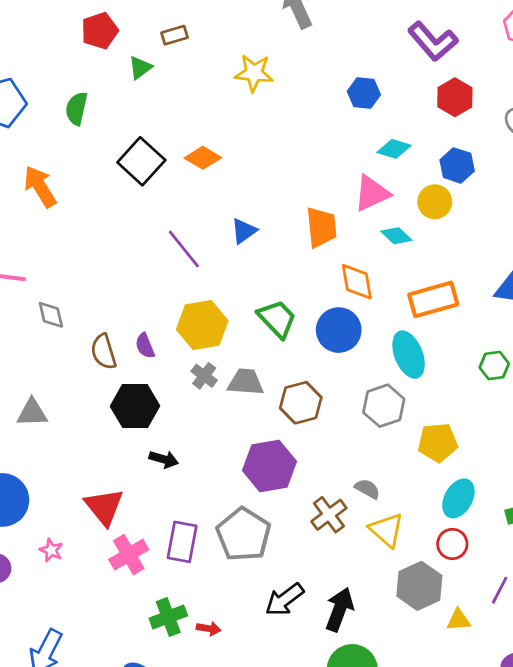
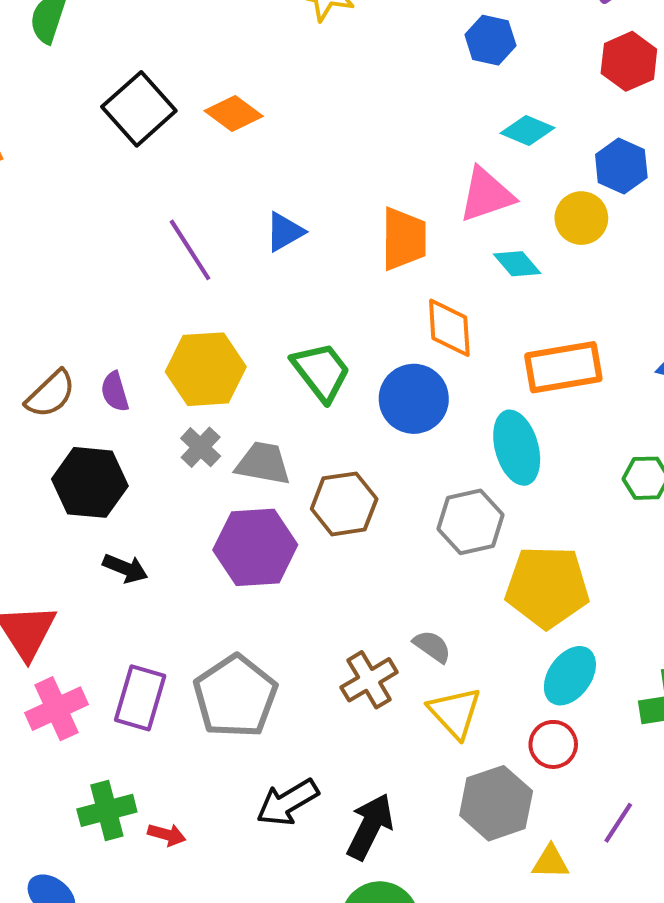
brown semicircle: (104, 352) -> (51, 394), turned -123
yellow pentagon: (438, 443) -> (547, 587), size x1.4
purple hexagon: (269, 466) -> (255, 547), moved

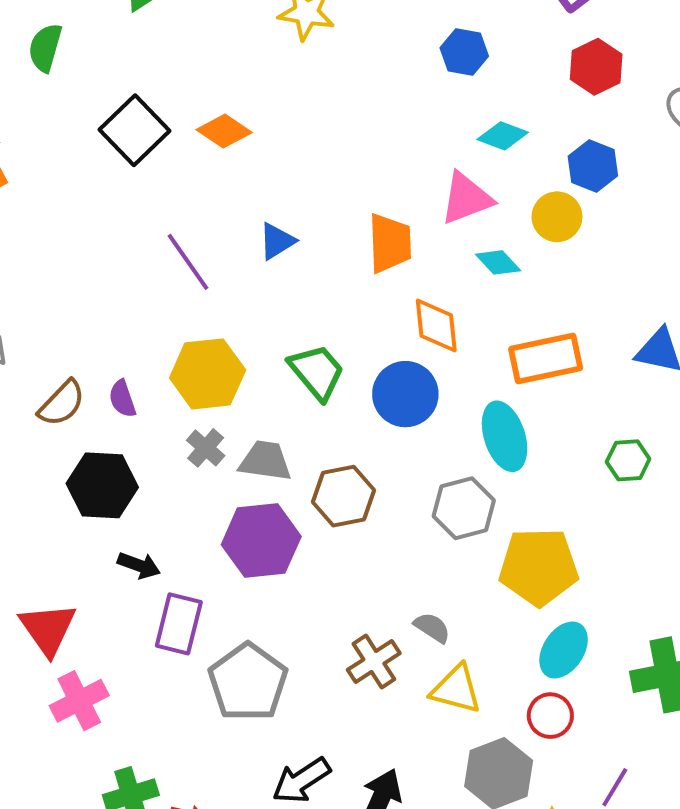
purple rectangle: (140, 698) -> (179, 624), moved
yellow triangle: (455, 713) -> (456, 689), turned -30

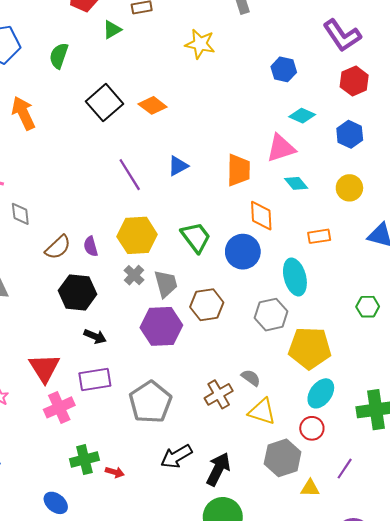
yellow circle: (557, 217) -> (349, 188), moved
orange rectangle: (546, 359) -> (319, 236), size x0.6
green hexagon: (628, 460) -> (368, 307), moved
gray trapezoid: (265, 461) -> (166, 284), turned 64
purple rectangle: (179, 624) -> (95, 380), moved, turned 64

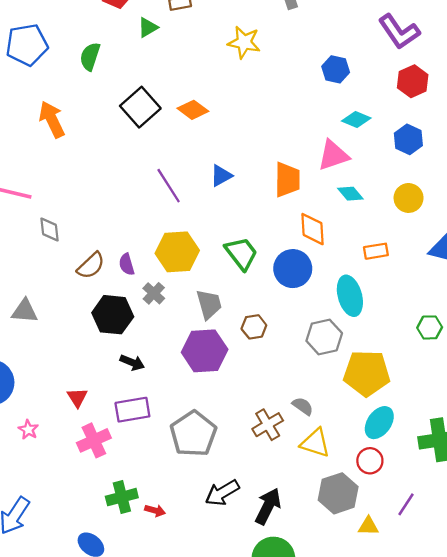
gray cross: (134, 275) -> (154, 293), moved
brown hexagon: (207, 305) -> (254, 327), size x0.7
red triangle: (44, 368) -> (77, 398), size x0.6

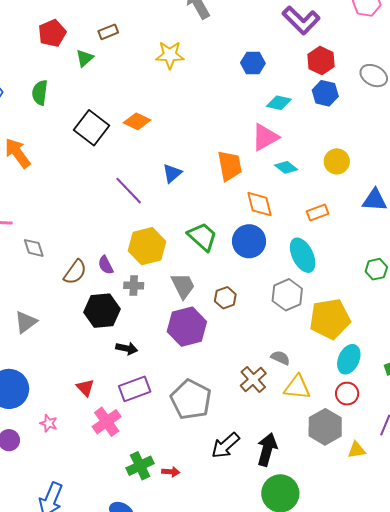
blue hexagon: (408, 139) -> (325, 93), moved
gray cross: (154, 293) -> (134, 285), turned -30
gray triangle: (25, 311) -> (26, 322), turned -30

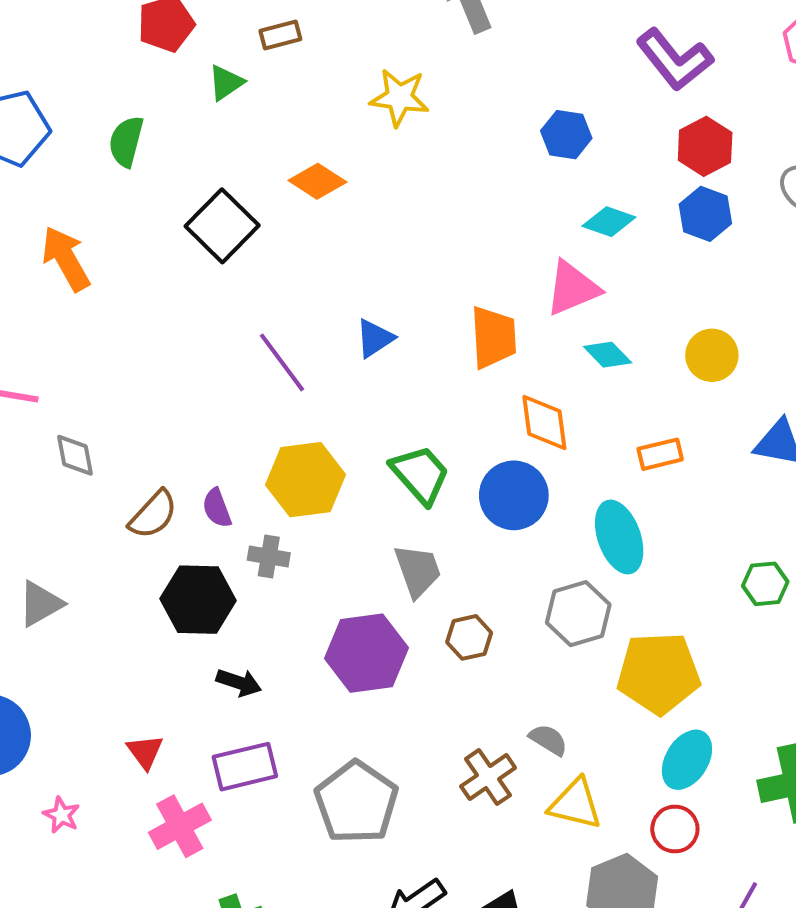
orange diamond: (137, 121) -> (317, 181), moved
gray trapezoid: (183, 286) -> (418, 571), moved
brown hexagon: (225, 298) -> (469, 637), moved

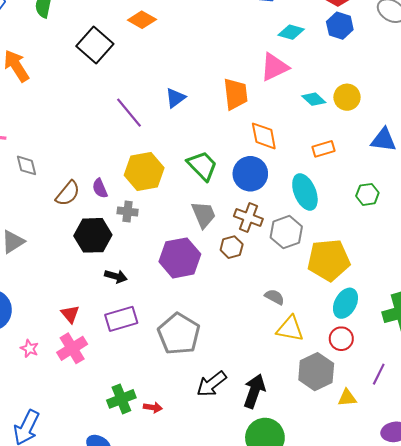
cyan diamond: (608, 355) -> (314, 99), moved
green hexagon: (765, 584) -> (367, 194), moved
brown cross: (488, 777) -> (248, 218), moved, turned -32
pink cross: (180, 826) -> (72, 348), moved

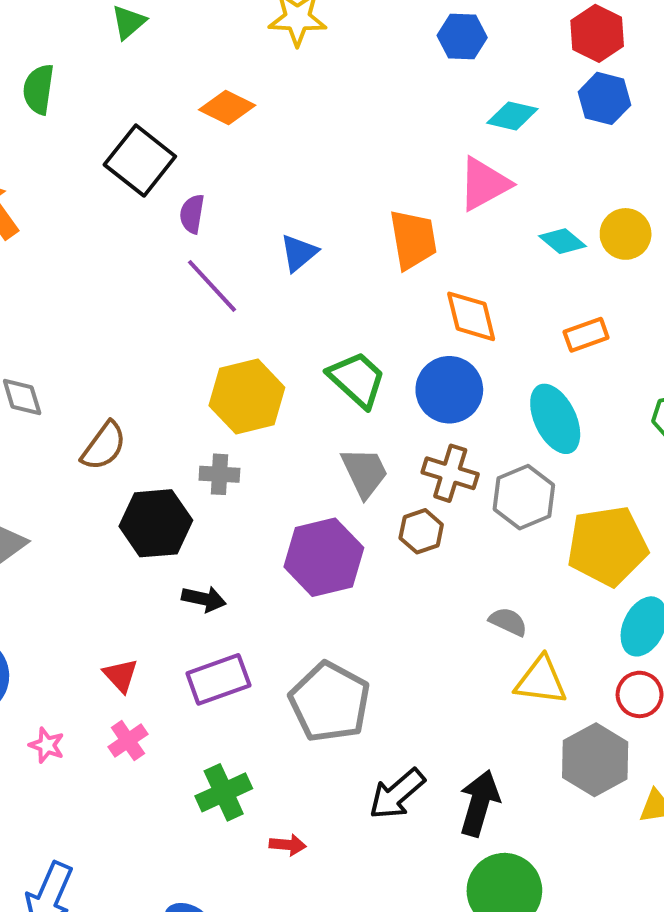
purple semicircle: (100, 188) -> (192, 214), moved, turned 36
pink cross: (72, 348) -> (128, 741), size x0.7
green cross: (121, 399) -> (224, 792), moved

